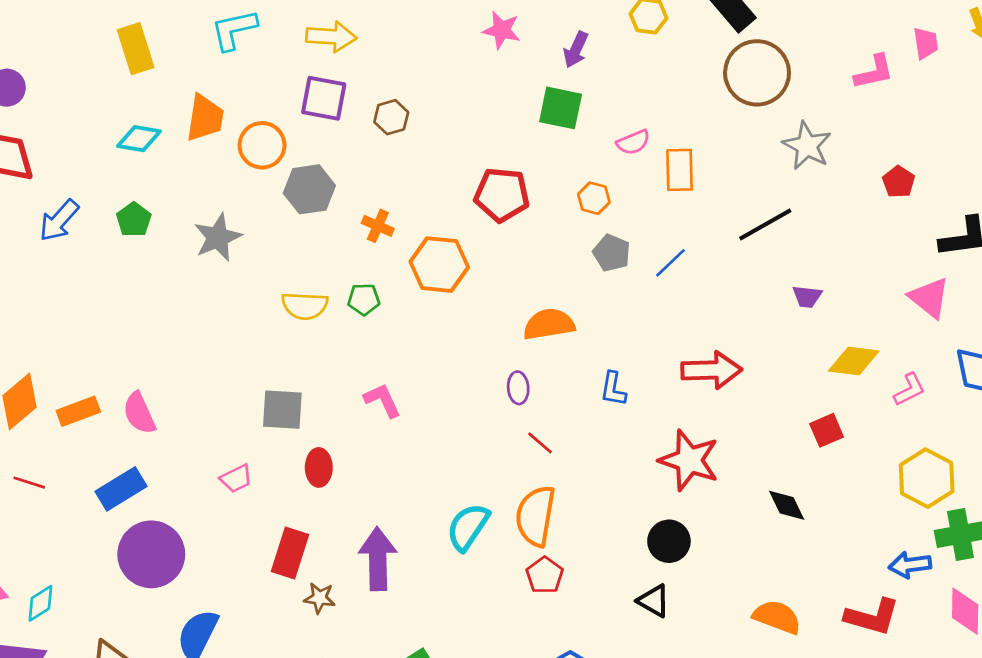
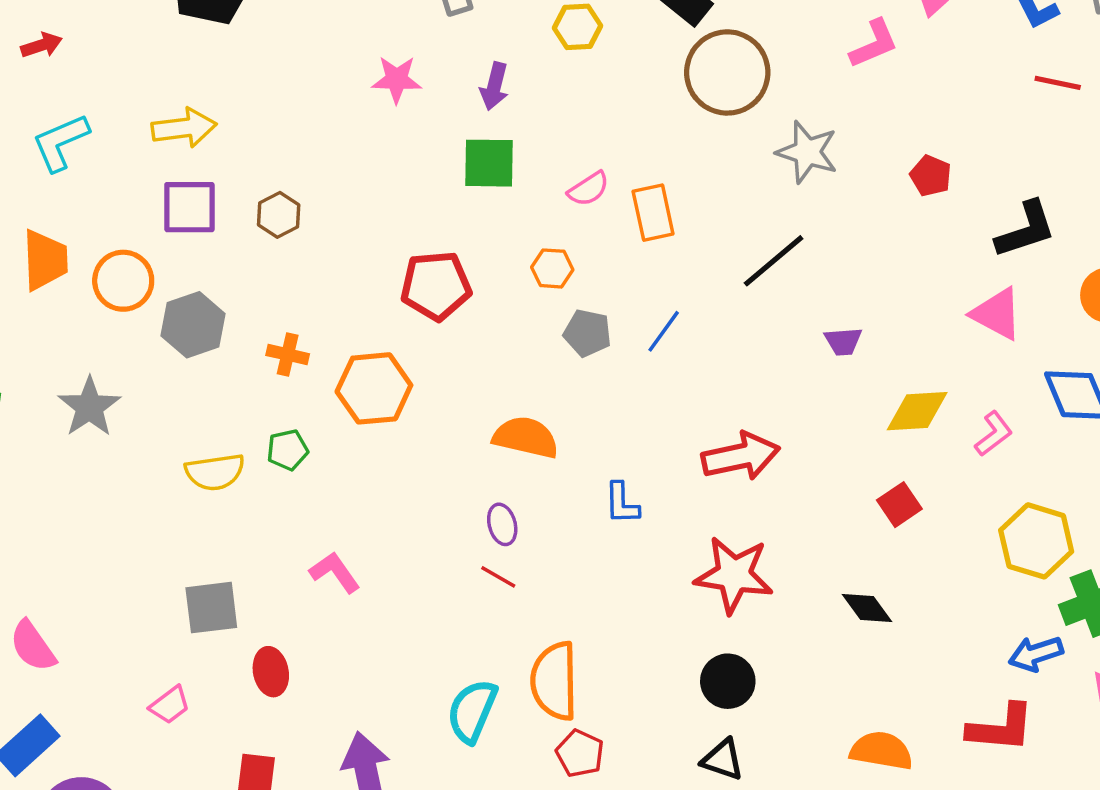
orange semicircle: (549, 324) -> (526, 437), turned 33
red line: (540, 443) -> (498, 577), moved

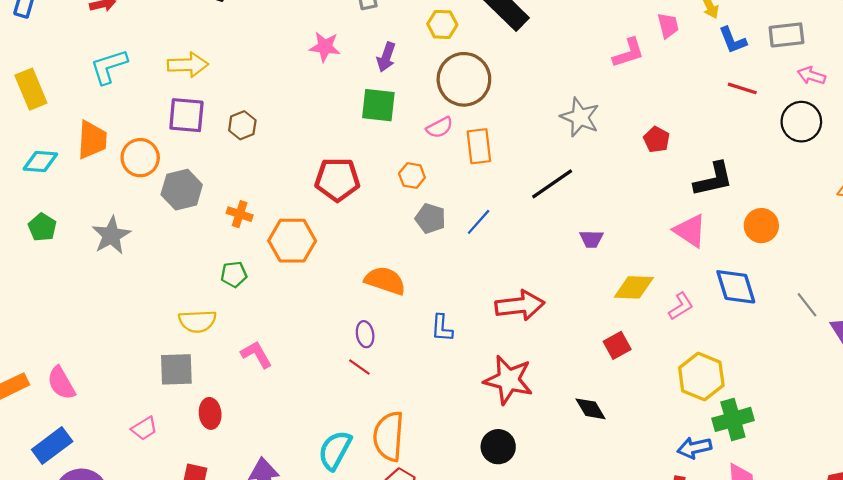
brown circle: (727, 72) -> (464, 79), moved
yellow semicircle: (215, 472) -> (197, 321), moved

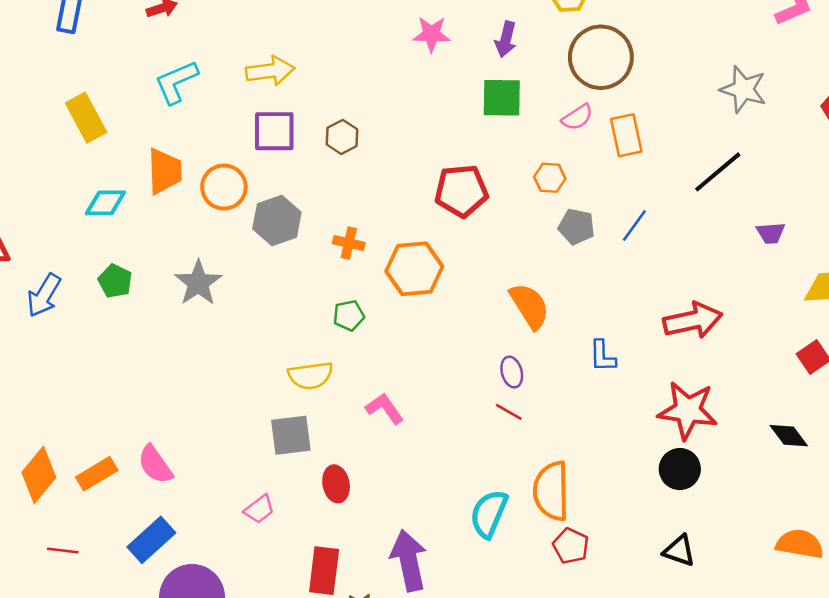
orange semicircle: (385, 281) -> (530, 306), turned 45
black circle: (498, 447) -> (680, 469), moved

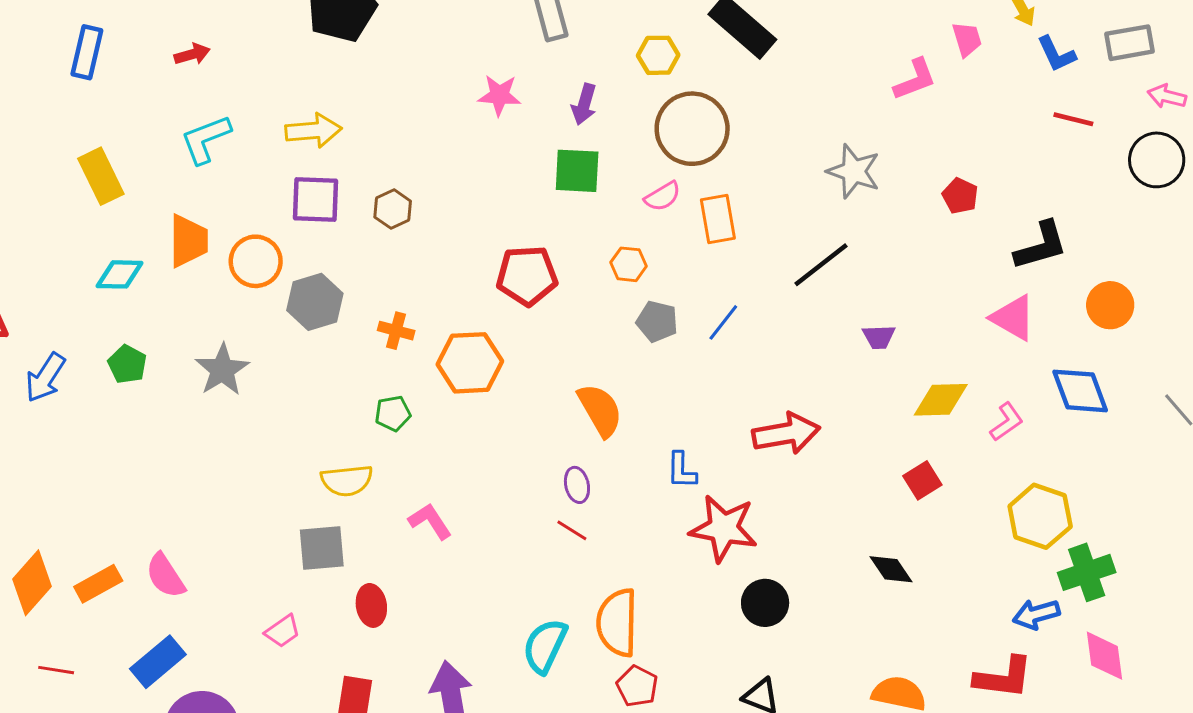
red star: (688, 410) -> (724, 528), moved

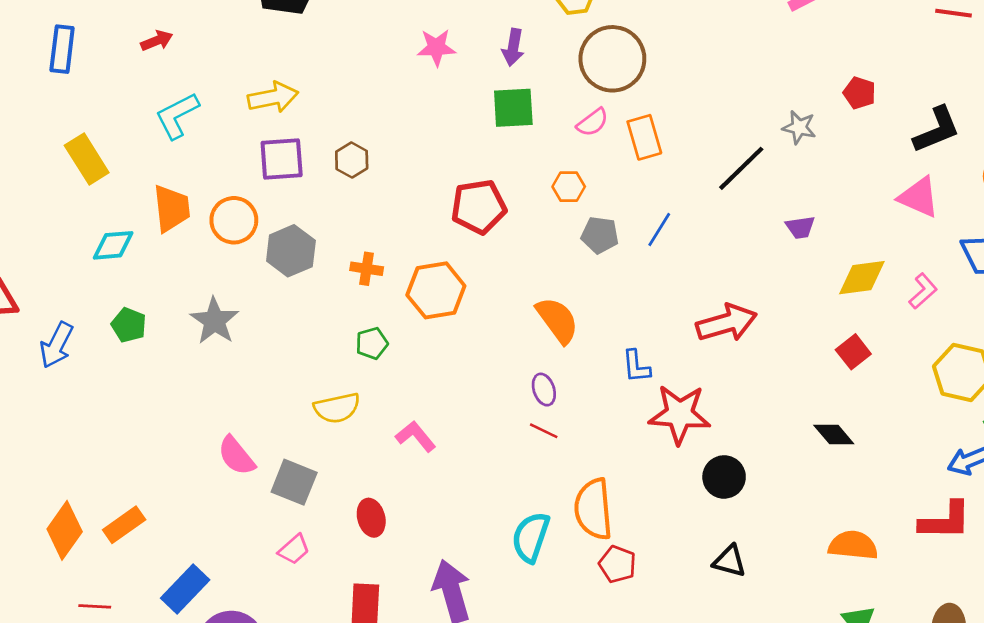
gray star: (854, 171) -> (799, 127), moved, size x0.7
gray square: (322, 548) -> (294, 482), moved, turned 33
pink semicircle: (165, 576) -> (236, 456), moved

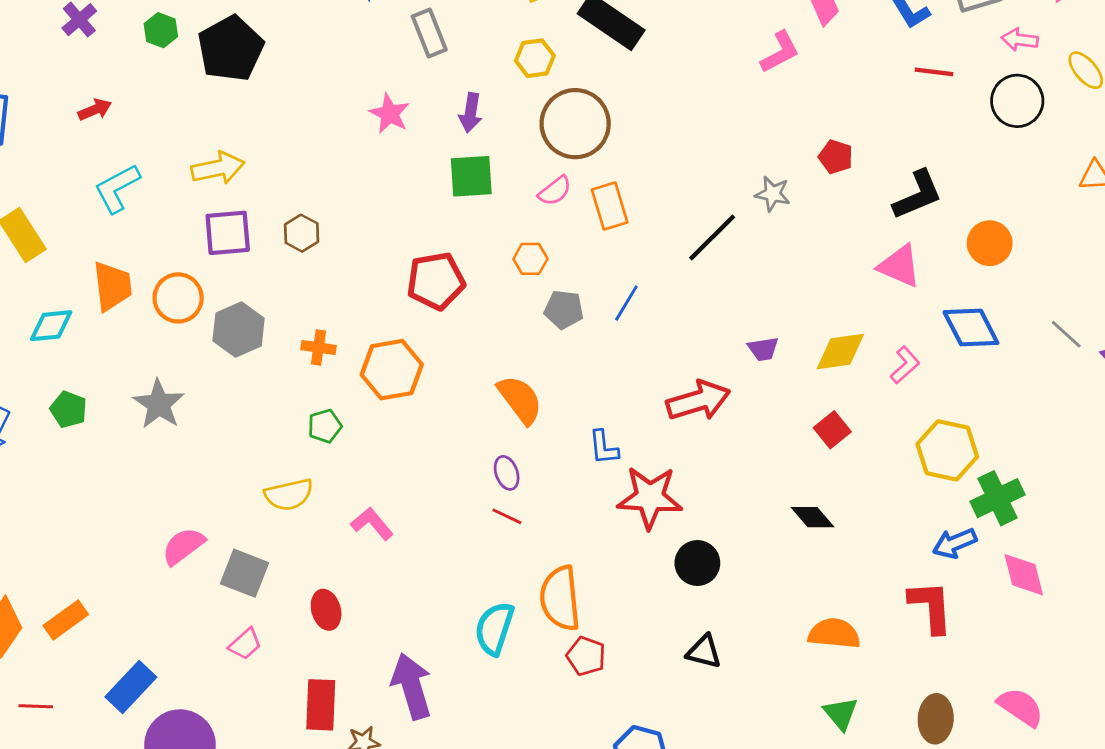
pink star: (436, 48) -> (390, 114), turned 30
purple trapezoid: (800, 227) -> (763, 349), moved
pink semicircle: (236, 456) -> (183, 546), turned 93
red L-shape: (945, 521) -> (931, 607), turned -94

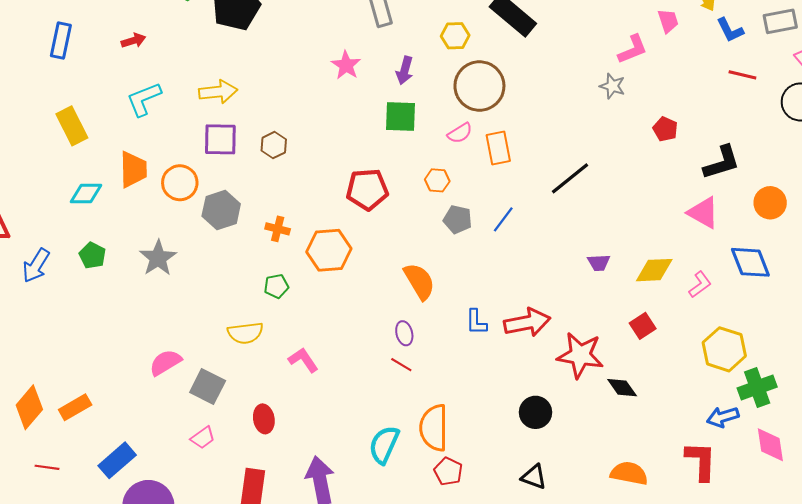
gray star: (773, 194) -> (612, 86), moved
red arrow: (698, 401) -> (527, 323), moved
red star: (650, 497) -> (580, 355), moved

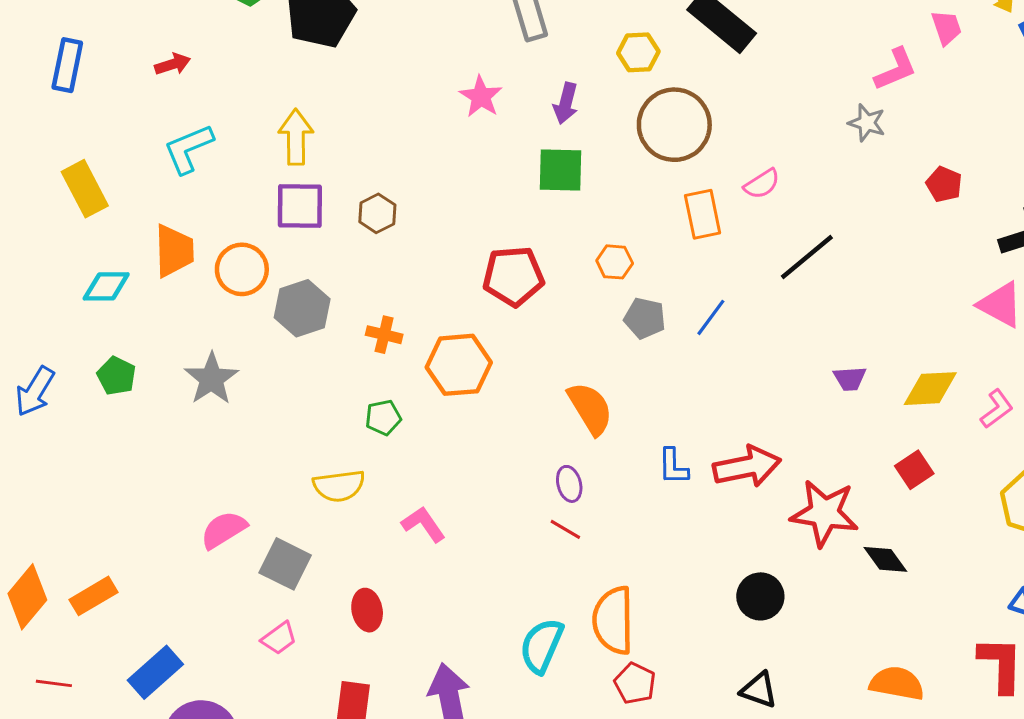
yellow arrow: (218, 92) -> (296, 137), turned -84
pink semicircle: (460, 133) -> (762, 184), moved

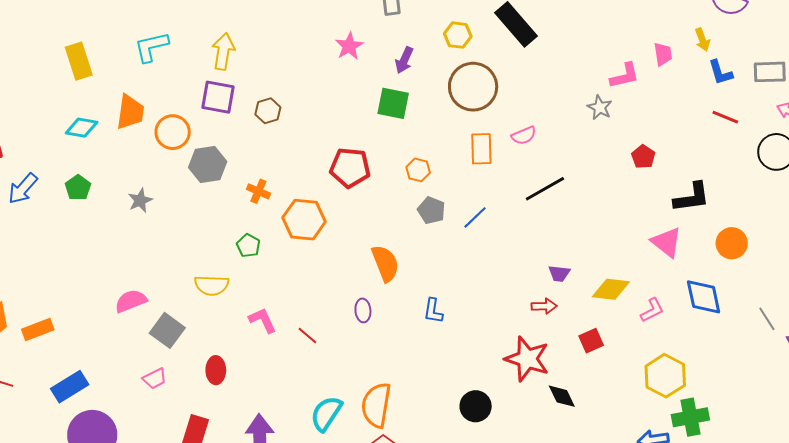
gray star: (211, 379) -> (140, 200), size x0.7
green pentagon: (383, 418) -> (248, 246), turned 30
red arrow: (747, 467) -> (544, 306), moved, size x0.6
red line: (565, 529) -> (307, 335), moved

